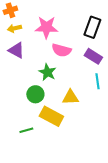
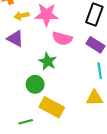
yellow arrow: (14, 28) -> (22, 16), moved
yellow triangle: (70, 97) -> (94, 98), moved

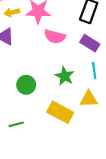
green star: (48, 61) -> (65, 76), moved
yellow rectangle: (52, 107) -> (60, 112), moved

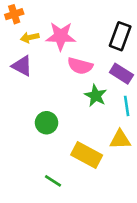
green star: (65, 76) -> (96, 96), moved
green line: (16, 124) -> (53, 181), moved, turned 48

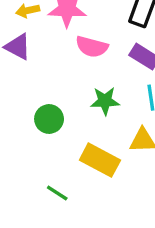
green star: (96, 96) -> (105, 101), moved, turned -30

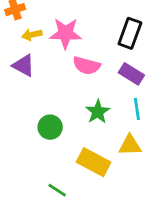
green star: (105, 101) -> (98, 112), turned -30

